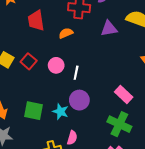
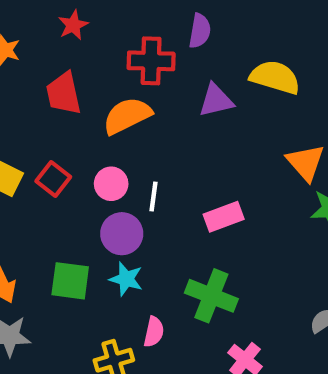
orange semicircle: (66, 33) -> (127, 116), size x1.6
pink rectangle: (124, 94) -> (224, 217), moved, turned -60
purple circle: (79, 100) -> (122, 234), moved
green cross: (119, 124) -> (211, 296), moved

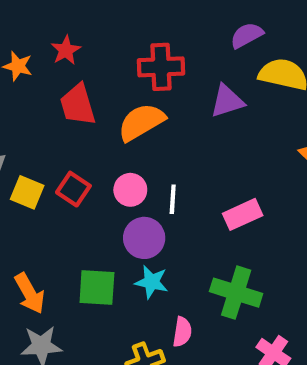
red star: (73, 25) -> (66, 50), moved
purple semicircle: (200, 31) -> (247, 35), moved, turned -124

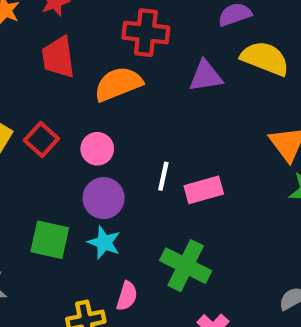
white line: (173, 199) -> (163, 176), moved

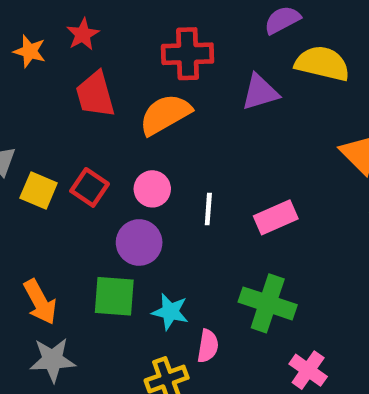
white line: (163, 176) -> (208, 209), moved
purple circle: (104, 198) -> (139, 242), moved
cyan star: (104, 242) -> (170, 312), moved

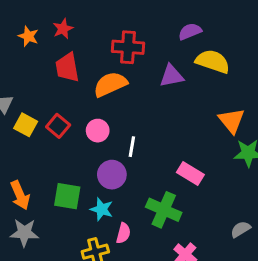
pink rectangle: (276, 217) -> (190, 174), moved, turned 50
purple circle: (139, 242) -> (112, 175), moved

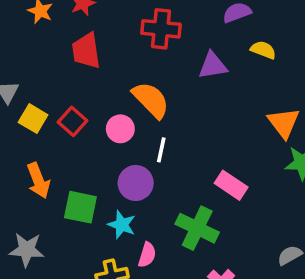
yellow semicircle: (213, 61) -> (263, 50), size x0.6
orange semicircle: (110, 84) -> (151, 100), moved, turned 68
orange arrow: (20, 195) -> (38, 181), moved

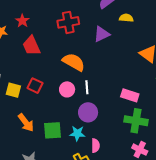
pink circle: (120, 129) -> (67, 89), moved
purple circle: (136, 183) -> (88, 112), moved
green cross: (197, 228) -> (136, 121), moved

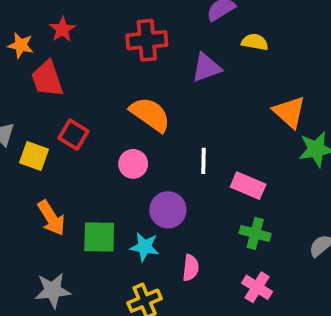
red trapezoid: (31, 46) -> (47, 79), moved
red square: (35, 86) -> (73, 135), moved
white line: (87, 87) -> (204, 161), moved
green cross: (136, 121) -> (255, 233), size x0.7
pink semicircle: (95, 146) -> (191, 268), moved

